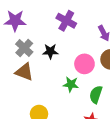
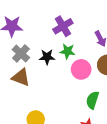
purple cross: (66, 21) -> (63, 26), turned 30
green star: (71, 84) -> (67, 51), moved

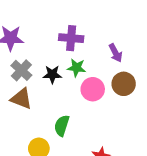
purple cross: (63, 26) -> (71, 38), turned 36
green semicircle: (92, 100) -> (62, 126), moved

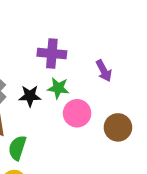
brown circle: (124, 84) -> (118, 127), moved
green semicircle: (62, 126) -> (17, 148), moved

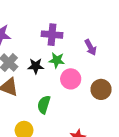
green semicircle: (17, 148) -> (44, 105), moved

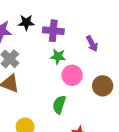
black star: (36, 66) -> (26, 22), moved
green semicircle: (44, 105) -> (59, 105), moved

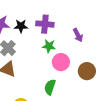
black star: (26, 22) -> (21, 26), moved

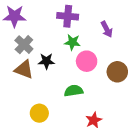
black star: (21, 26) -> (46, 61), moved
green semicircle: (50, 87) -> (74, 91), turned 63

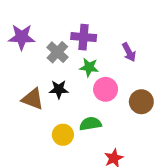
gray cross: (24, 45) -> (57, 52), moved
yellow circle: (39, 113) -> (63, 135), moved

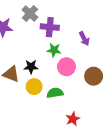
gray cross: (57, 52) -> (30, 14), moved
yellow circle: (63, 135) -> (34, 87), moved

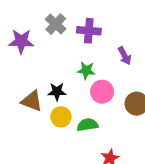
purple cross: (50, 27) -> (89, 31), moved

